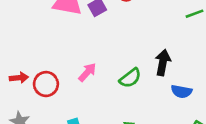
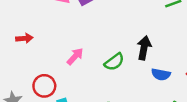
red arrow: (19, 78) -> (24, 38), moved
red circle: (46, 84) -> (44, 86), moved

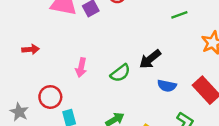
black arrow: (144, 48) -> (150, 59), turned -140
pink arrow: (75, 56) -> (81, 67), turned 150

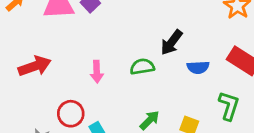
red arrow: (30, 49) -> (35, 66), size x1.6
green semicircle: (120, 73) -> (142, 67), turned -138

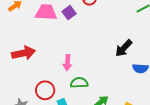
green semicircle: (142, 67) -> (79, 83), moved

